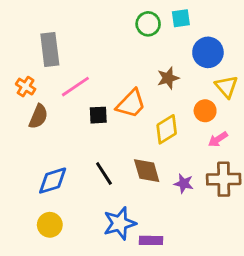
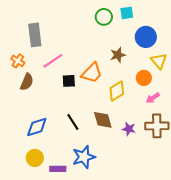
purple rectangle: (151, 240) -> (58, 169), moved

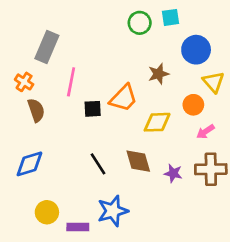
gray rectangle: (35, 35) -> (47, 47), turned 30
pink line: (53, 61) -> (71, 82), turned -45
brown semicircle: (27, 82) -> (36, 110), turned -42
yellow diamond: (117, 91) -> (157, 122), turned 30
blue diamond: (37, 127) -> (29, 164), moved

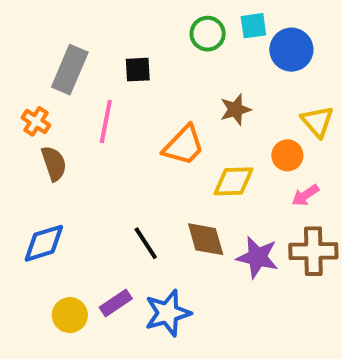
blue circle: (196, 50) -> (291, 50), moved
black square: (93, 109) -> (138, 70), moved
purple star: (173, 173) -> (257, 257), size x1.5
purple rectangle: (78, 227) -> (116, 303), moved, turned -35

